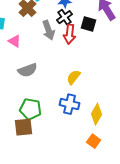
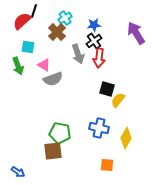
black square: (89, 24) -> (107, 89), moved
gray semicircle: (28, 70) -> (53, 79), moved
yellow semicircle: (74, 77) -> (118, 100), moved
orange square: (94, 141) -> (107, 165), moved, turned -32

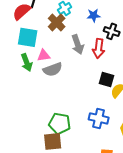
black cross: (94, 41) -> (112, 31), moved, turned -35
cyan square: (28, 47) -> (28, 37), size x1.5
pink triangle: (44, 65) -> (44, 55), turned -40
green arrow: (18, 66) -> (27, 62), moved

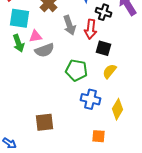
black square: (107, 79) -> (104, 48), moved
green pentagon: (60, 123) -> (76, 70), moved

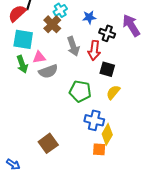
yellow diamond: (118, 109) -> (107, 134), moved
brown square: (44, 122) -> (48, 143), turned -30
orange square: (98, 136) -> (99, 149), moved

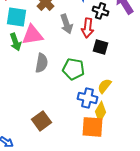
pink triangle: (39, 57) -> (32, 35), size x1.6
gray semicircle: (48, 71) -> (42, 63), moved, turned -60
yellow semicircle: (113, 92) -> (104, 86), moved
orange square: (99, 149) -> (92, 127), size x1.6

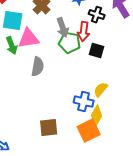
green pentagon: (74, 69) -> (70, 43), moved
brown square: (42, 121) -> (49, 128), moved, turned 30
orange square: (92, 127) -> (89, 131), turned -30

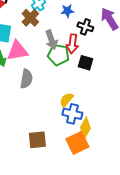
yellow semicircle: (101, 90) -> (66, 100), moved

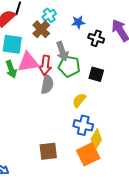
red arrow: (72, 44) -> (45, 65), moved
gray semicircle: (26, 79) -> (47, 84), moved
yellow semicircle: (66, 100) -> (79, 100), moved

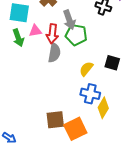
pink triangle: (28, 62) -> (35, 31), size x0.6
black square: (96, 74) -> (112, 63), moved
orange square: (88, 154) -> (75, 129), moved

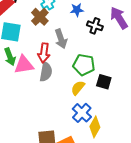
pink triangle: (35, 31) -> (24, 65), moved, size x1.5
green pentagon: (76, 35) -> (84, 65), moved
blue cross: (90, 94) -> (82, 113), turned 30

